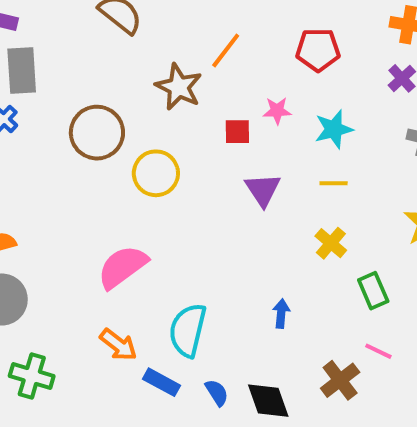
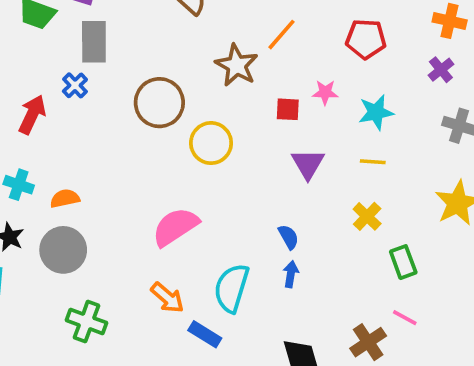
blue arrow: (281, 313) -> (291, 274), moved
blue semicircle: (217, 393) -> (288, 237), moved

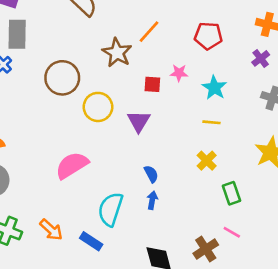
cyan star: (376, 112) -> (214, 88), turned -30
purple triangle: (308, 164) -> (139, 121), moved
orange arrow: (167, 298) -> (51, 230), moved

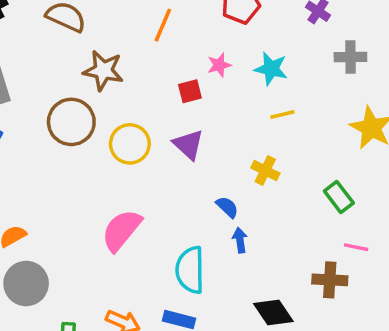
brown star: (117, 53) -> (103, 71), moved
yellow cross: (207, 161) -> (265, 170), moved
brown cross: (206, 249) -> (330, 280), turned -35

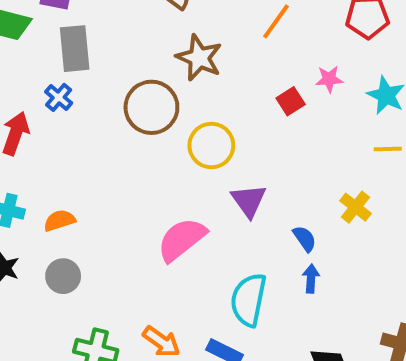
red square: (190, 91) -> (291, 101), turned -30
purple triangle: (188, 145) -> (249, 201), moved
gray circle: (26, 283) -> (63, 276), size x0.7

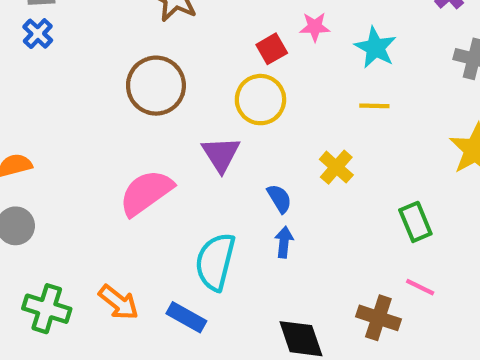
blue cross: (59, 97) -> (38, 34), moved
brown circle: (151, 107) -> (156, 86), moved
yellow circle: (211, 146) -> (260, 100), moved

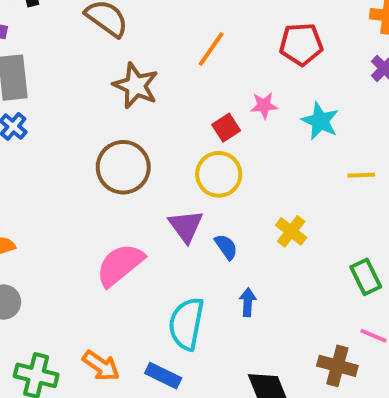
yellow line: (374, 106) -> (361, 175), moved
blue semicircle: (279, 199) -> (226, 247), moved

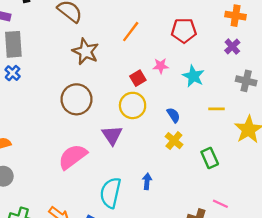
blue semicircle: (226, 247) -> (173, 115), moved
green rectangle: (366, 277) -> (210, 158), moved

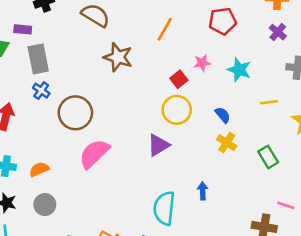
brown circle: (76, 99) -> (75, 113), moved
purple triangle: (112, 135) -> (158, 145), turned 40
pink semicircle: (73, 157) -> (94, 154), moved

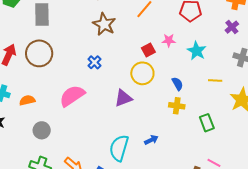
blue cross: (41, 91) -> (94, 62), moved
brown circle: (75, 113) -> (39, 53), moved
yellow cross: (227, 143) -> (177, 106), turned -35
blue arrow: (203, 191) -> (151, 140), turned 56
gray circle: (45, 205) -> (42, 130), moved

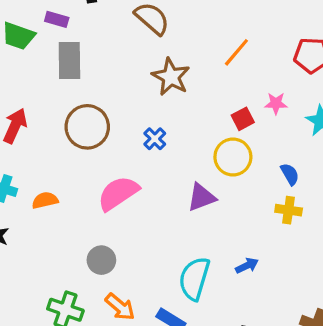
brown circle: (39, 53) -> (87, 127), moved
gray circle: (42, 130) -> (101, 260), moved

